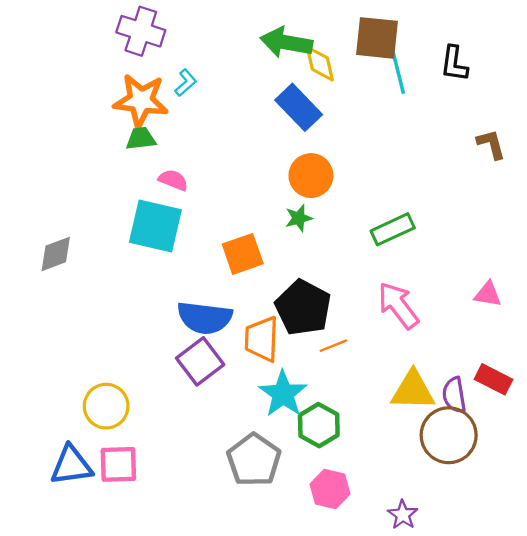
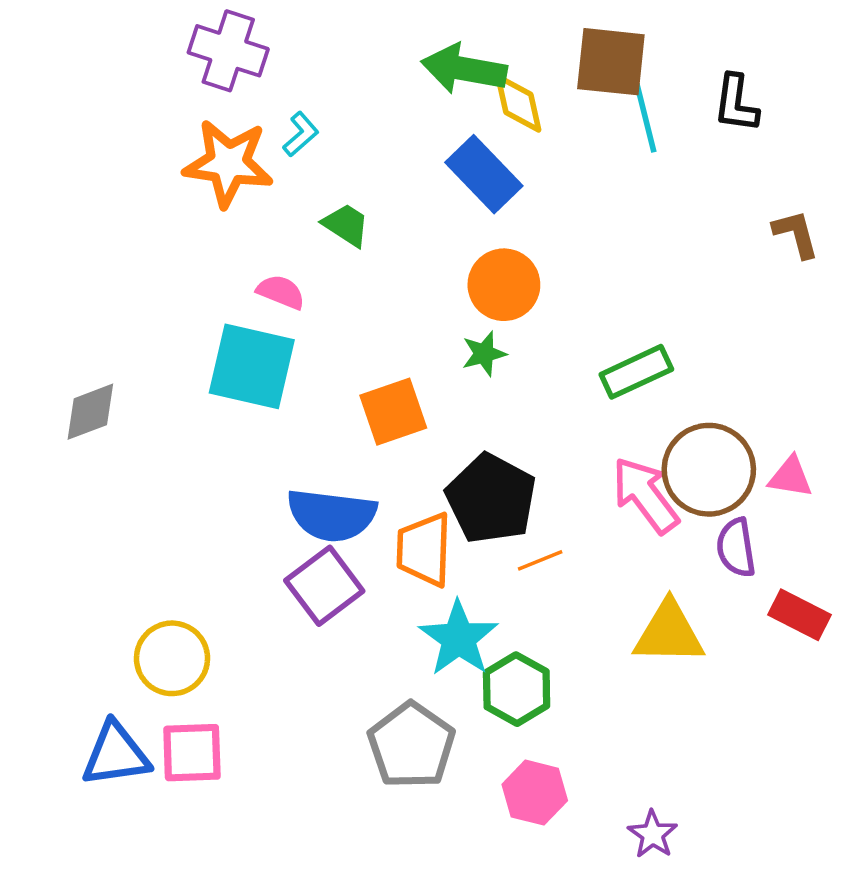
green trapezoid: (141, 139) -> (346, 225), moved, turned 40
purple semicircle: (454, 395) -> (736, 548), moved
brown circle: (449, 435) -> (709, 470), moved

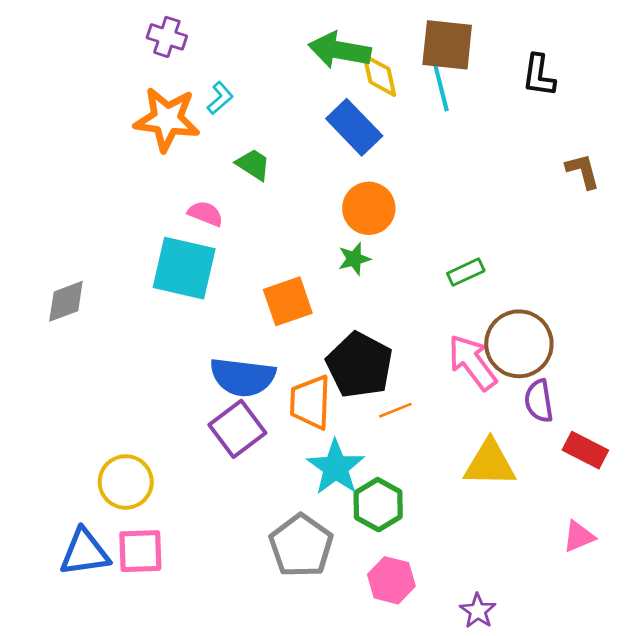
purple cross: (228, 51) -> (167, 37), size x0.7
cyan line: (645, 118) -> (441, 86), moved
green rectangle: (636, 372) -> (466, 272), size x0.7
pink triangle: (790, 477) -> (579, 536), moved, turned -32

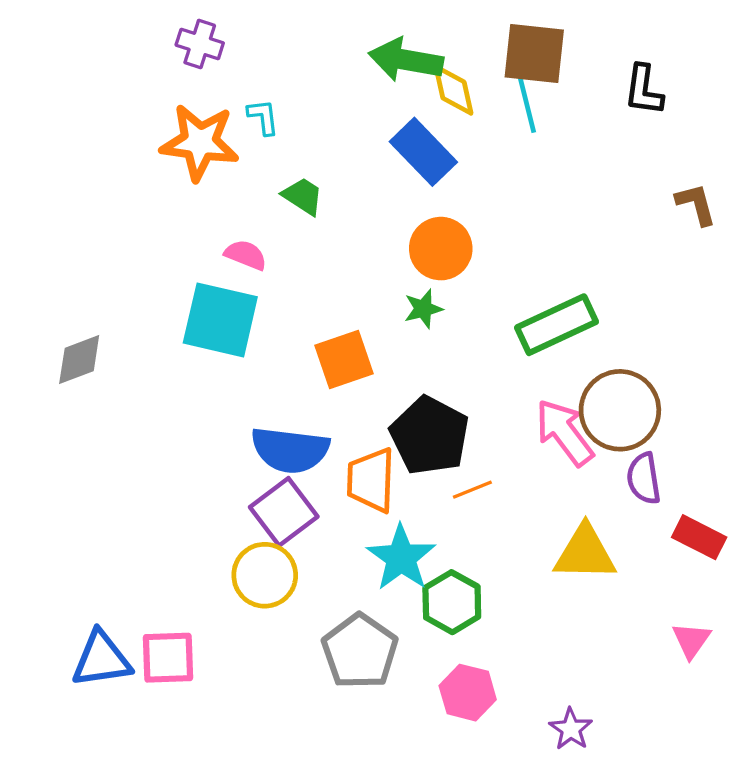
cyan L-shape: (220, 98) -> (263, 117), turned -56
green rectangle: (466, 272) -> (556, 325), size x1.8
yellow circle: (126, 482) -> (265, 575), moved
pink triangle: (579, 536) -> (691, 640), turned -32

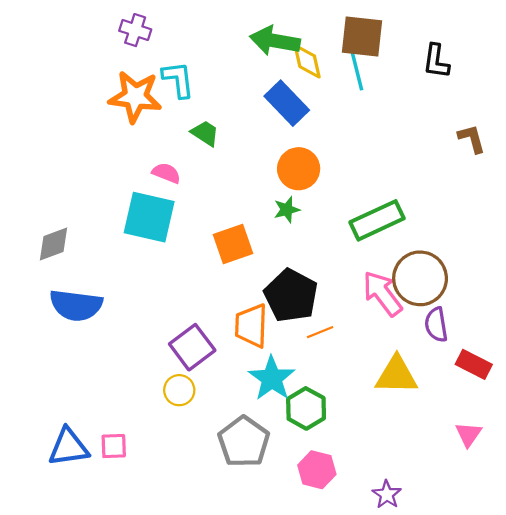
cyan L-shape: (263, 117) -> (178, 80), size x1.5
blue semicircle: (290, 450) -> (76, 305), moved
yellow circle: (265, 575) -> (179, 390), size x0.7
pink square: (168, 658) -> (114, 446), size x0.7

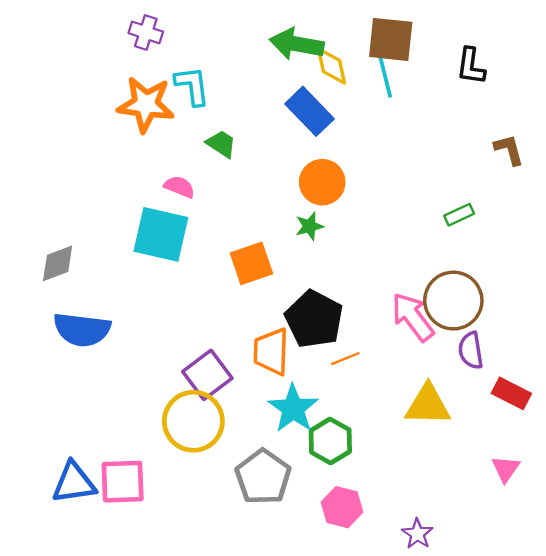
green rectangle: (377, 220) -> (459, 215), moved, size x0.5
yellow circle: (179, 390) -> (193, 421), size x1.8
pink square: (114, 446) -> (123, 482), size x1.6

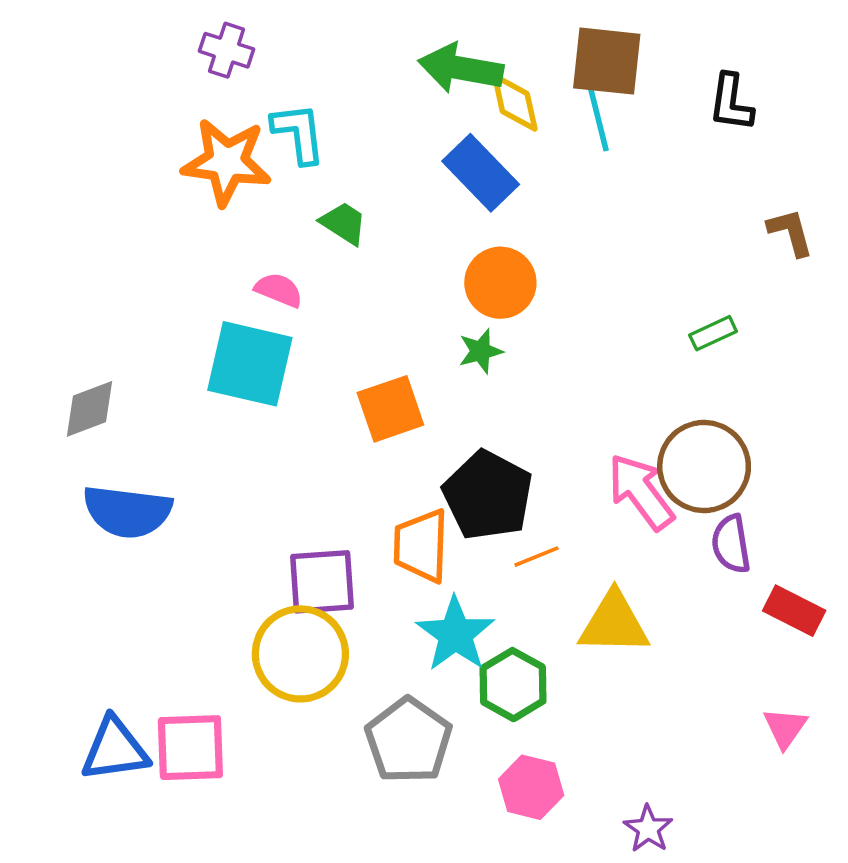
purple square: (207, 375) -> (322, 582), turned 33
yellow triangle: (428, 405) -> (614, 623), moved

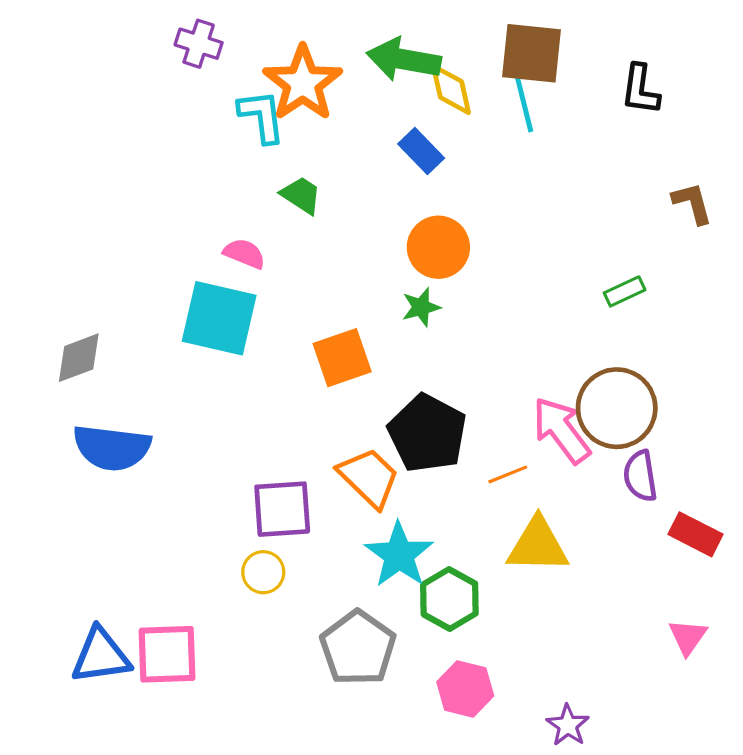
orange star: (227, 162) -> (303, 83), moved, turned 30
blue rectangle: (481, 173) -> (421, 151), size x0.7
orange trapezoid: (421, 546) -> (369, 478), turned 132
orange line: (536, 557) -> (508, 474), moved
yellow circle: (300, 654) -> (263, 572), size x0.5

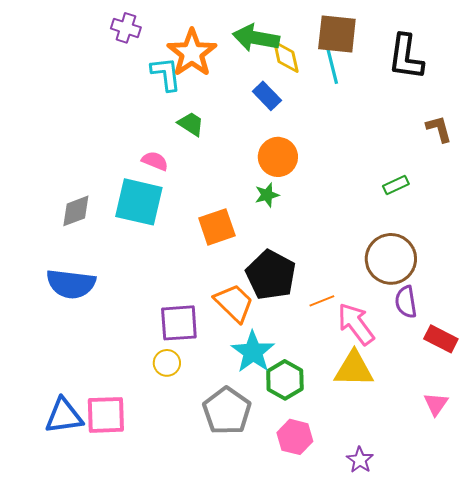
black L-shape: (640, 89) -> (406, 57), size x1.4
gray diamond: (79, 358) -> (76, 211), moved
pink arrow: (561, 430) -> (356, 324), moved
yellow triangle: (538, 545) -> (354, 369), moved

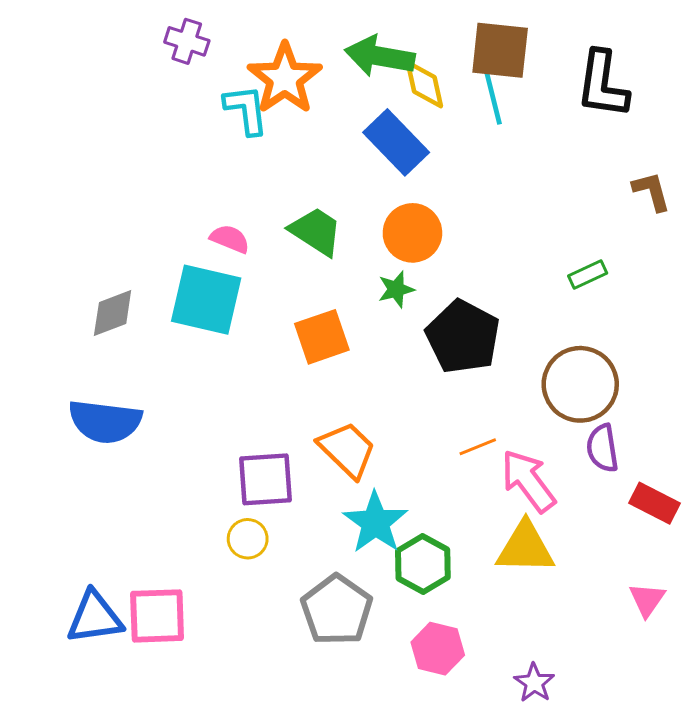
blue rectangle: (267, 96) -> (396, 142), size x1.5
green trapezoid: (191, 124) -> (316, 231), moved, size x1.4
black pentagon: (271, 275) -> (463, 337), moved

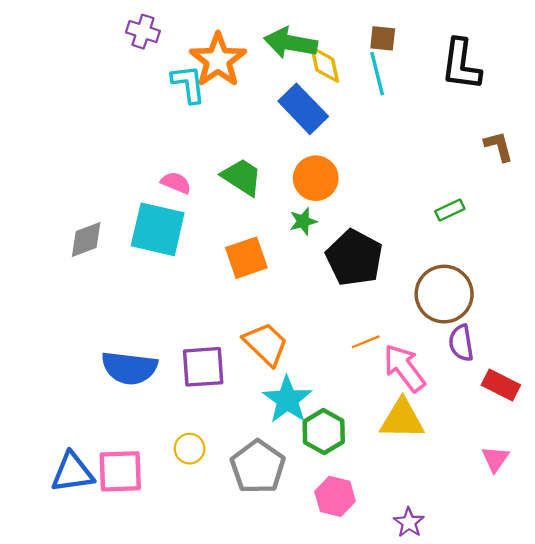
brown square: (500, 50) -> (383, 38), size x0.6
blue semicircle: (105, 421) -> (129, 368), moved
yellow circle: (248, 539) -> (190, 449), moved

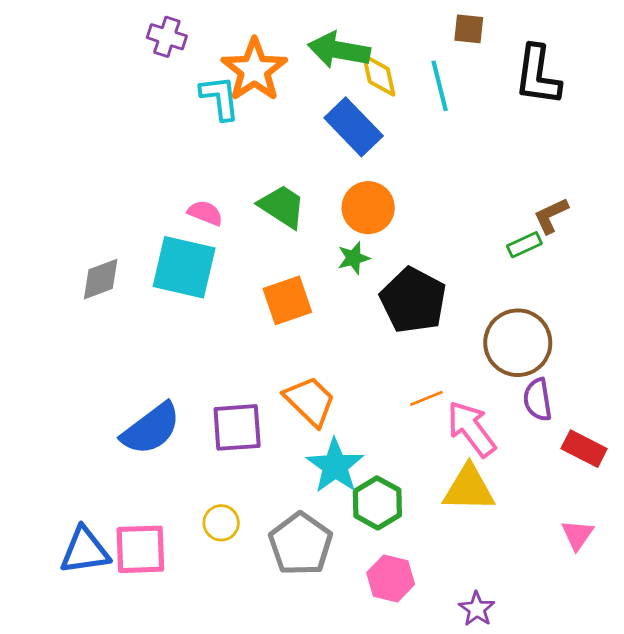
brown square: (383, 38) -> (469, 29), moved
brown L-shape: (499, 146) -> (551, 216), moved, turned -100
blue semicircle: (129, 368) -> (151, 429), turned -44

